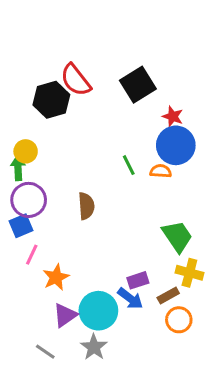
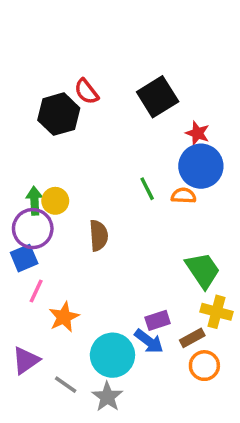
red semicircle: (76, 80) -> (86, 92), size x0.7
yellow circle: (26, 151) -> (55, 201), moved
green arrow: (18, 168) -> (34, 201), moved
purple triangle: (65, 315) -> (26, 360), moved
gray line: (45, 352) -> (66, 385), moved

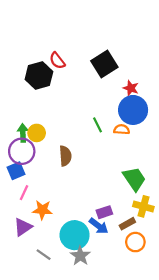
orange star: (64, 317) -> (42, 210), turned 30
purple triangle: (26, 360) -> (23, 227), moved
gray star: (107, 397) -> (80, 256), moved

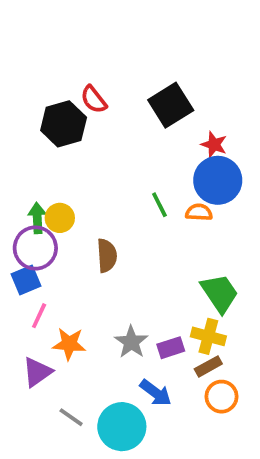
yellow cross: (143, 206) -> (208, 336), moved
blue arrow: (99, 226) -> (156, 393), moved
cyan circle: (75, 235) -> (122, 427), moved
gray star: (80, 256) -> (131, 342), moved

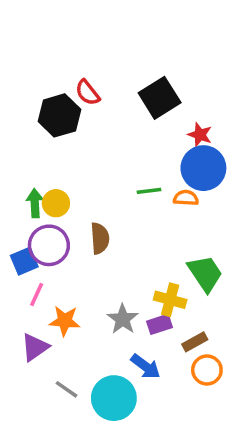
green line: (159, 205) -> (149, 191), turned -70
purple circle: (35, 248) -> (49, 245), moved
yellow cross: (208, 336) -> (170, 300), moved

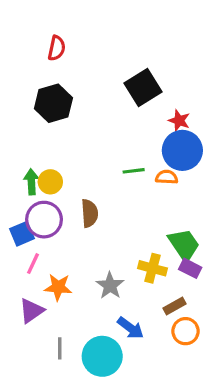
red semicircle: (88, 93) -> (57, 48), moved, turned -130
purple rectangle: (160, 324) -> (190, 268), moved, turned 45
gray line: (66, 389) -> (60, 348), turned 55

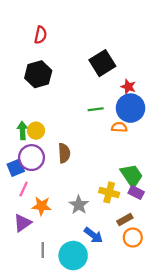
green line: (134, 171) -> (96, 109), moved

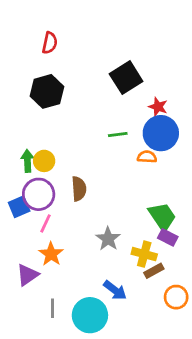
pink line: (24, 189) -> (46, 223), moved
yellow cross: (109, 192) -> (144, 254), moved
gray star: (79, 205) -> (108, 239), moved
orange star: (42, 206) -> (51, 254), turned 30
orange circle: (133, 237) -> (176, 297), moved

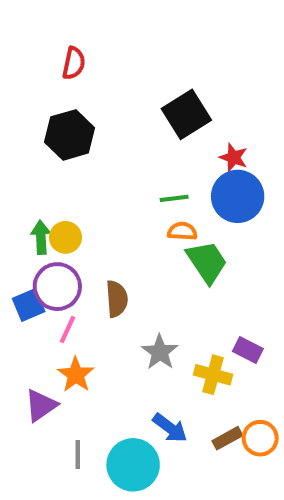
orange semicircle: (147, 157) -> (182, 231), moved
brown semicircle: (79, 189) -> (117, 299), moved
green trapezoid: (162, 217) -> (207, 262), moved
brown rectangle: (154, 271) -> (227, 438), moved

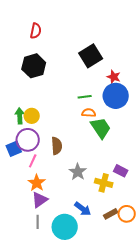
purple triangle: (41, 405) -> (40, 200), moved

